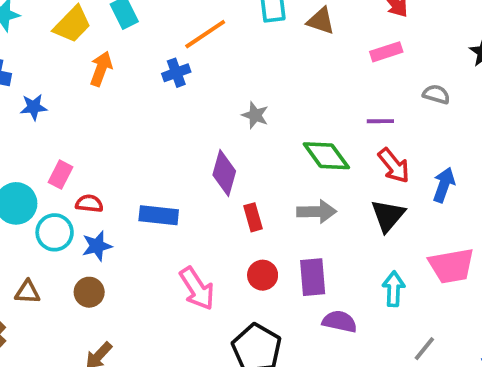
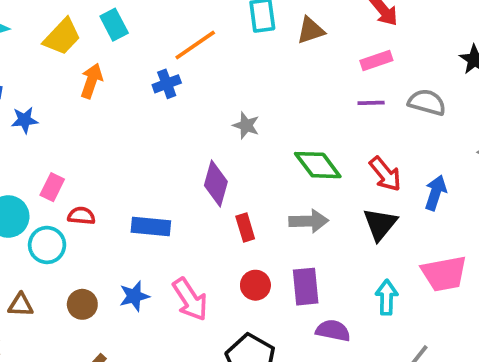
brown triangle: (321, 21) -> (311, 30), turned -36
gray semicircle: (436, 94) -> (427, 102), size x1.4
purple line: (380, 121) -> (371, 103), moved
blue star: (97, 246) -> (134, 296), moved

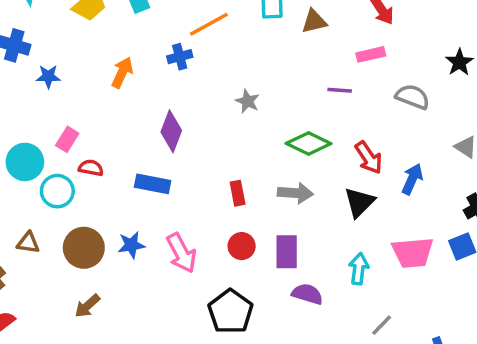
orange arrow: (92, 81) -> (122, 73), moved
purple line: (371, 103) -> (340, 90), moved
green diamond: (318, 165) -> (309, 143), turned -33
purple diamond: (216, 184) -> (171, 131), moved
brown circle: (82, 304) -> (84, 248), size x1.5

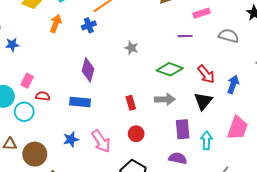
orange arrow: (122, 73) -> (56, 24), moved
brown circle: (84, 248) -> (35, 154), moved
purple rectangle: (287, 252) -> (183, 129), moved
pink trapezoid: (413, 253) -> (238, 128), turned -60

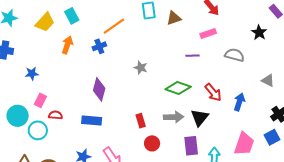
blue star: (12, 45) -> (32, 74), moved
black triangle: (203, 101) -> (200, 118), moved
red circle: (136, 134) -> (152, 143), moved

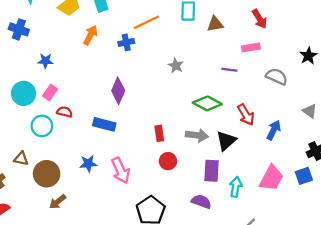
gray star: (141, 68) -> (176, 66), moved
cyan circle: (18, 116) -> (24, 93), moved

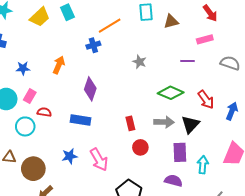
orange arrow: (90, 35) -> (59, 65), moved

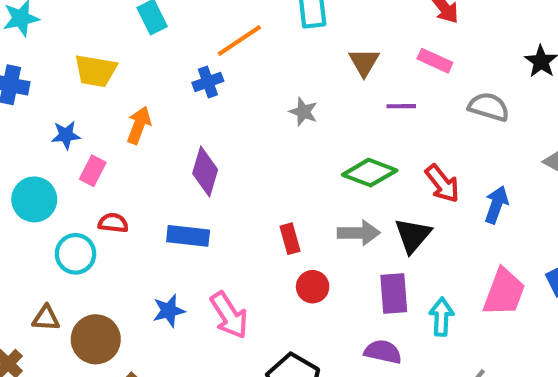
yellow trapezoid: (40, 17) -> (96, 71), moved, turned 55
brown triangle: (171, 21) -> (364, 62), moved, turned -42
pink rectangle: (205, 39) -> (435, 61), turned 42
pink rectangle: (30, 96) -> (93, 171), moved

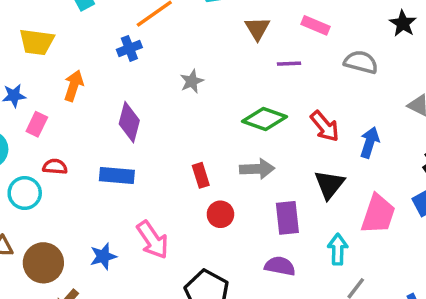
gray star: (303, 112) -> (192, 81), moved, turned 30
black triangle: (413, 235) -> (329, 184), moved
blue star: (169, 311) -> (103, 256), moved
cyan arrow: (441, 317) -> (338, 249), moved

